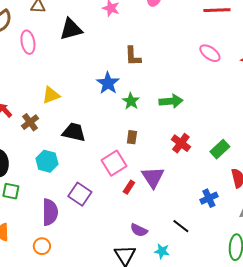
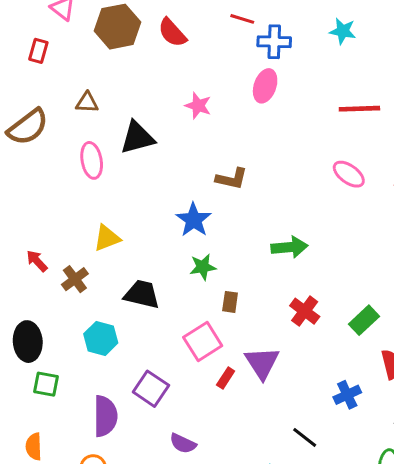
pink ellipse: (28, 42) -> (92, 160), moved
brown L-shape: (133, 56) -> (232, 179), turned -75
green star: (131, 101) -> (203, 267), moved, turned 30
purple semicircle: (139, 230) -> (183, 443), moved

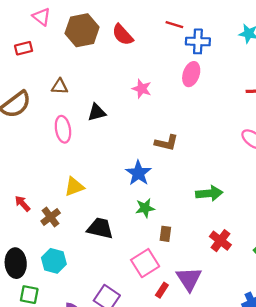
red rectangle: (38, 51) -> (24, 48), turned 60
black triangle: (137, 138) -> (97, 112), size x0.7
cyan hexagon: (101, 338) -> (54, 261), moved

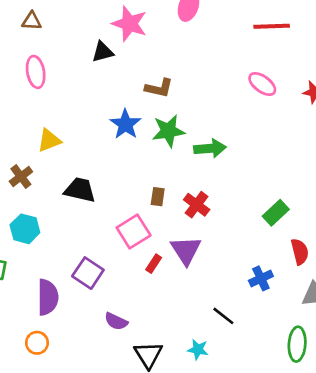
pink star: (142, 89) -> (130, 24), size x1.5
black triangle: (97, 112) -> (103, 52), moved
green star: (145, 208) -> (168, 131), moved, size x1.4
red cross: (220, 241) -> (197, 205), moved

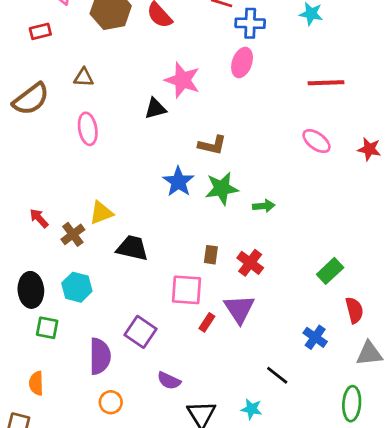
yellow triangle: (49, 140) -> (101, 213), moved
green arrow: (210, 148) -> (264, 206), size x0.7
pink square: (134, 231) -> (187, 290), turned 36
blue cross: (261, 278) -> (315, 337), turned -30
orange circle: (37, 343) -> (111, 402), moved

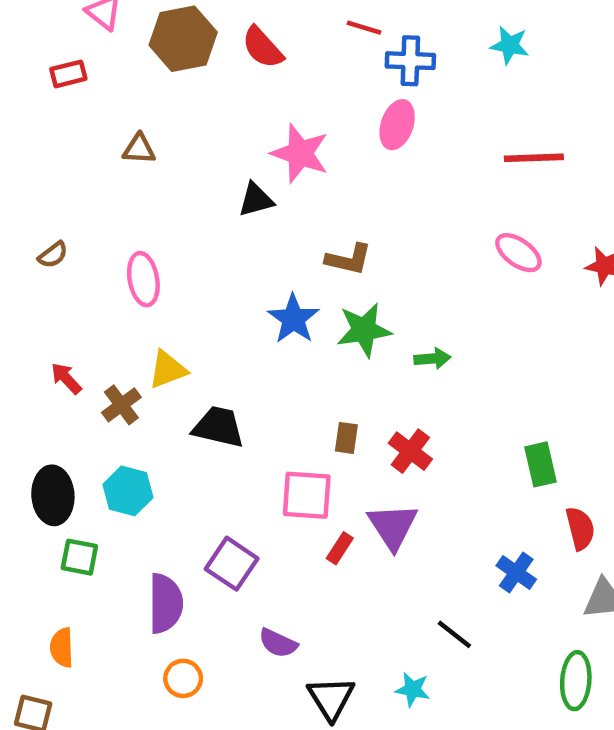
brown semicircle: (31, 99) -> (53, 255), moved, size x0.5
pink ellipse: (88, 129) -> (143, 279), moved
green rectangle: (330, 271) -> (540, 464), turned -60

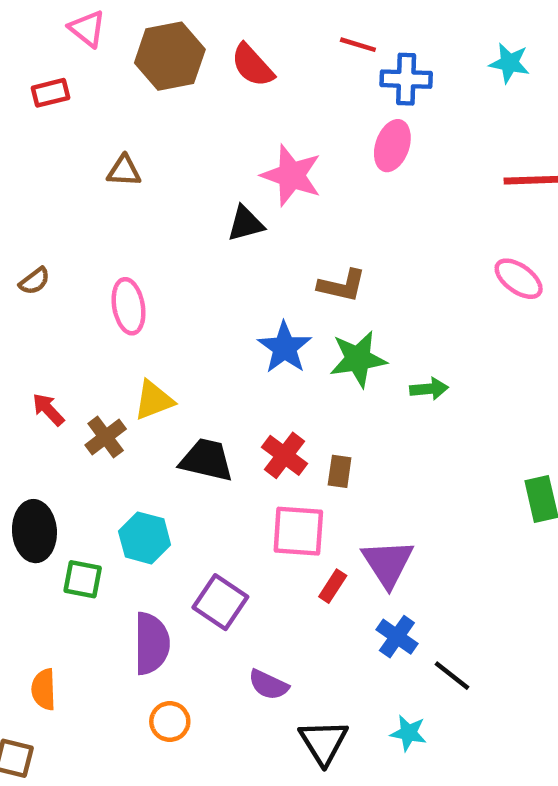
red cross: (410, 451) -> (285, 455), moved
cyan hexagon: (128, 491) -> (145, 538), moved
green square: (79, 557) -> (83, 579), moved
blue cross: (516, 573) -> (397, 637), moved

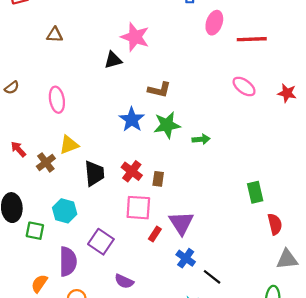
pink ellipse: (392, 146) -> (214, 23), moved
black trapezoid: (207, 460) -> (94, 173), turned 72
orange semicircle: (44, 689) -> (39, 284), moved, turned 36

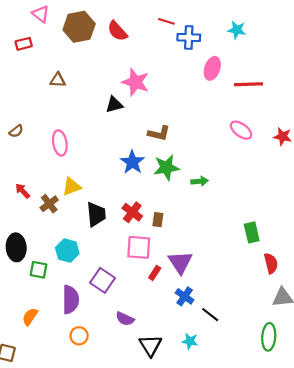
orange semicircle: (39, 284) -> (30, 317), moved

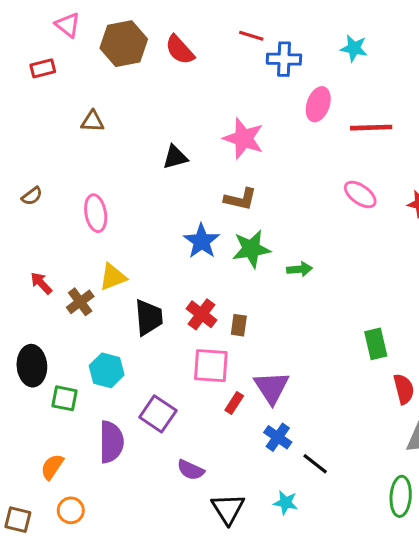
pink star: (136, 82) -> (244, 138), moved
orange circle: (79, 336) -> (71, 510), moved

